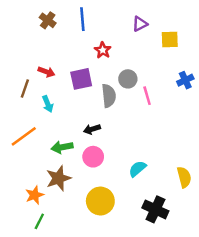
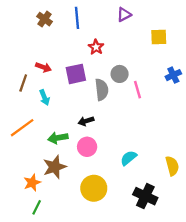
purple triangle: (140, 24) -> (124, 15), moved

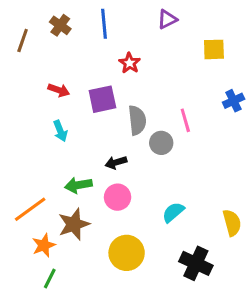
gray circle: (120, 74) -> (161, 143), moved
brown line: (23, 83) -> (23, 40), moved
orange line: (22, 128) -> (30, 209), moved

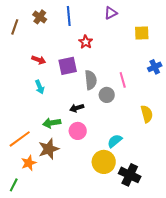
yellow semicircle: (232, 223) -> (147, 114), moved
yellow circle: (127, 253) -> (104, 162), moved
green line: (50, 278) -> (14, 185), moved

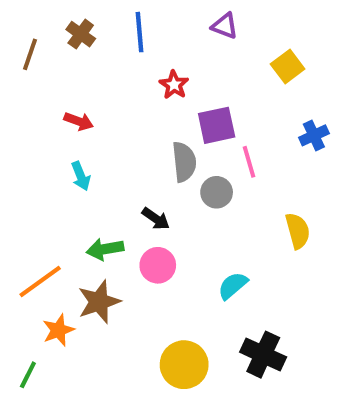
purple triangle: (111, 13) -> (225, 26), turned 48
yellow square: (142, 33) -> (288, 67), turned -35
purple square: (68, 66) -> (217, 125), moved
black arrow: (77, 108) -> (156, 219), turned -128
yellow circle: (104, 162) -> (184, 365), moved

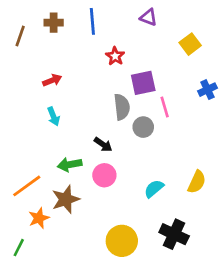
brown cross: (81, 34) -> (54, 23), turned -36
red arrow: (79, 121) -> (52, 80), turned -42
yellow semicircle: (298, 231) -> (197, 182), moved, turned 40

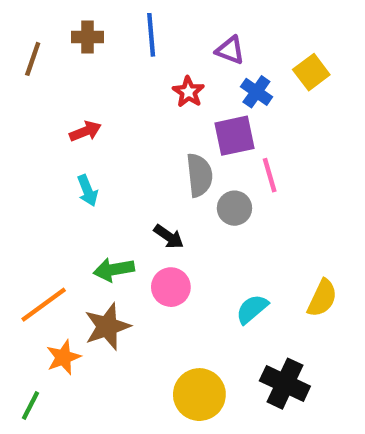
purple triangle: (149, 17) -> (230, 50), moved
blue cross: (207, 90) -> (256, 92), moved, turned -30

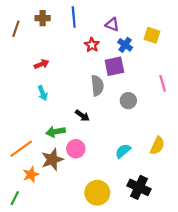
yellow square: (311, 72) -> (152, 35), turned -35
pink line: (270, 175) -> (163, 83), moved
gray circle: (234, 208) -> (128, 101), moved
pink circle: (171, 287) -> (76, 149), moved

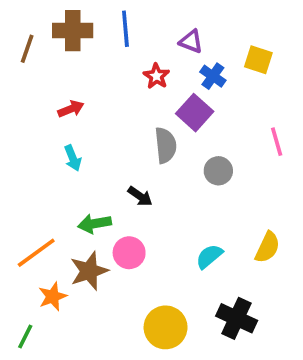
brown cross: (43, 18) -> (73, 31), size x1.5
purple square: (114, 66) -> (195, 113), turned -36

